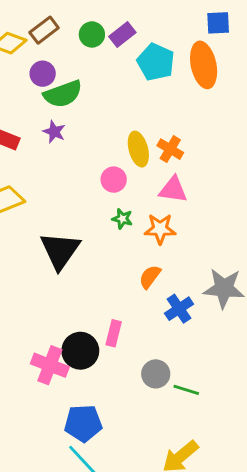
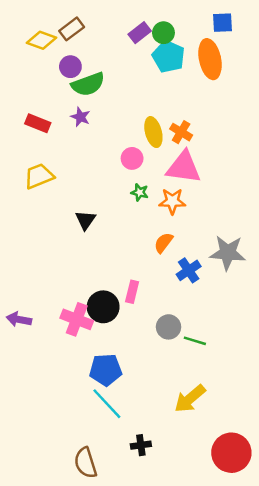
green circle: (92, 34) -> (163, 33), moved
pink triangle: (173, 190) -> (184, 167), size x1.4
black triangle: (60, 251) -> (86, 220), size x0.6

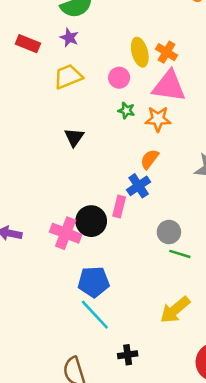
yellow trapezoid: (39, 176) -> (68, 76), moved
blue cross: (189, 270) -> (139, 186), moved
gray circle: (169, 327) -> (169, 232), moved

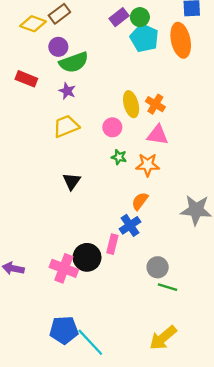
red rectangle: (28, 44) -> (26, 79), moved
pink triangle: (169, 86) -> (158, 135), size x0.7
blue pentagon: (94, 282) -> (64, 330), moved

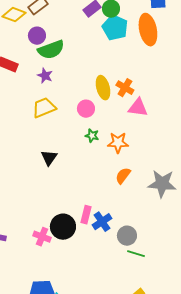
pink triangle: (158, 135) -> (138, 108), moved
orange semicircle: (140, 201) -> (123, 176), moved
blue cross: (130, 225) -> (102, 222), moved
pink cross: (64, 268) -> (42, 237), size x0.7

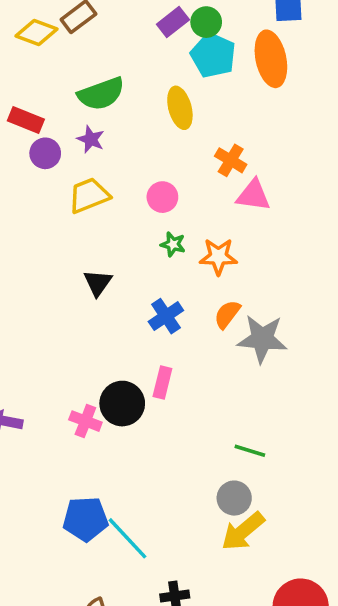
purple circle: (37, 36) -> (45, 153), moved
yellow ellipse: (103, 88) -> (180, 108), moved
gray star: (162, 184) -> (262, 339), moved
blue cross: (102, 222) -> (166, 316), moved
gray circle: (127, 236) -> (234, 498), moved

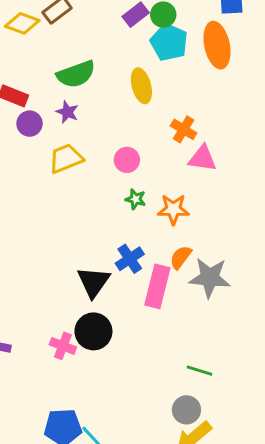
black triangle: (98, 283) -> (93, 282), moved, size x1.4
pink rectangle: (162, 383) -> (157, 286), moved, size x1.6

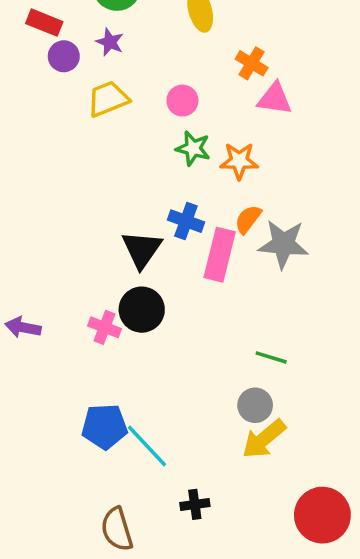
green star: (136, 199) -> (193, 148), size x1.4
blue cross: (130, 259) -> (186, 221), turned -36

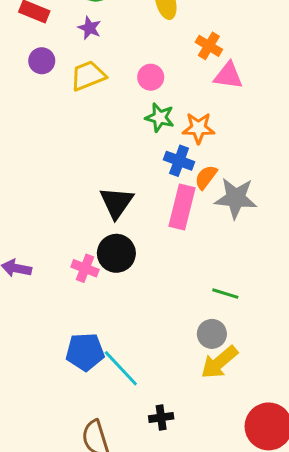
purple circle: (64, 56) -> (42, 61), moved
blue cross: (186, 221) -> (179, 161), moved

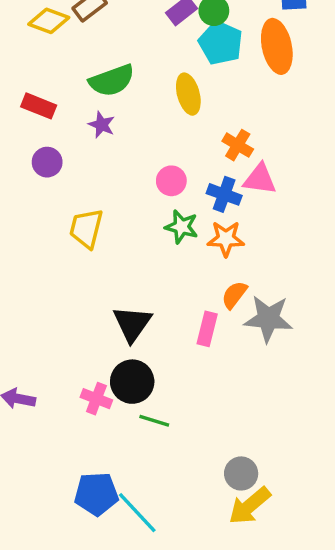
yellow trapezoid: (88, 76) -> (86, 228), moved, turned -54
blue cross: (179, 161) -> (224, 194), moved
pink rectangle: (182, 207) -> (207, 329), size x0.7
green line: (225, 294) -> (154, 421), moved

